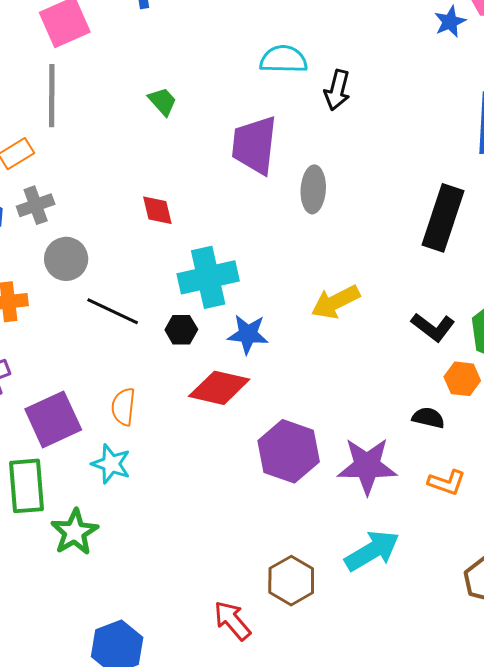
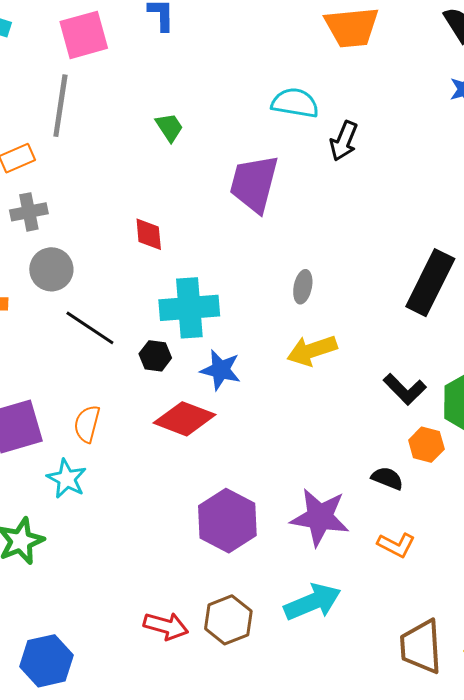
gray ellipse: (313, 189) -> (303, 287), moved, size x0.7
purple hexagon: (289, 451) -> (227, 521), moved
red arrow: (232, 620) -> (166, 626), moved, turned 138

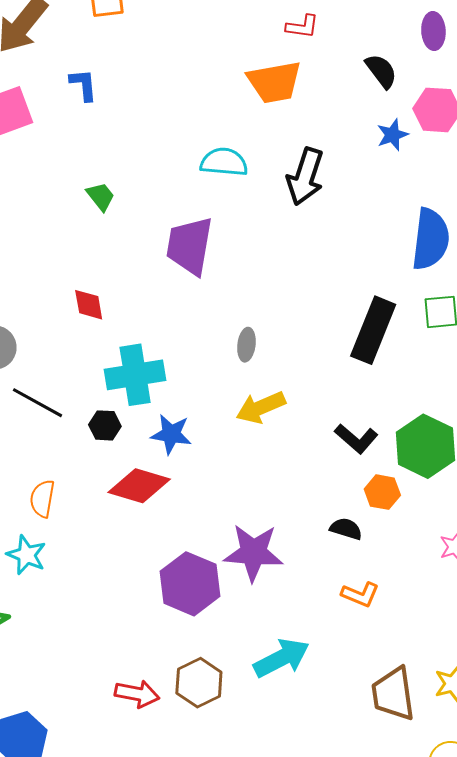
black arrow: (344, 141) -> (305, 176), moved, size x1.4
purple star: (320, 517) -> (253, 553), moved

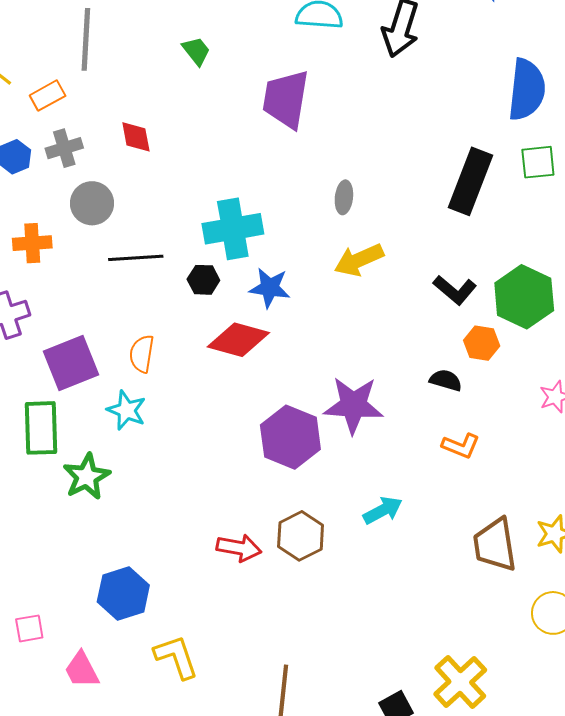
red diamond: (89, 305) -> (136, 137), moved
black line: (38, 403) -> (136, 258), turned -32
cyan arrow: (281, 658) -> (383, 510), size x0.7

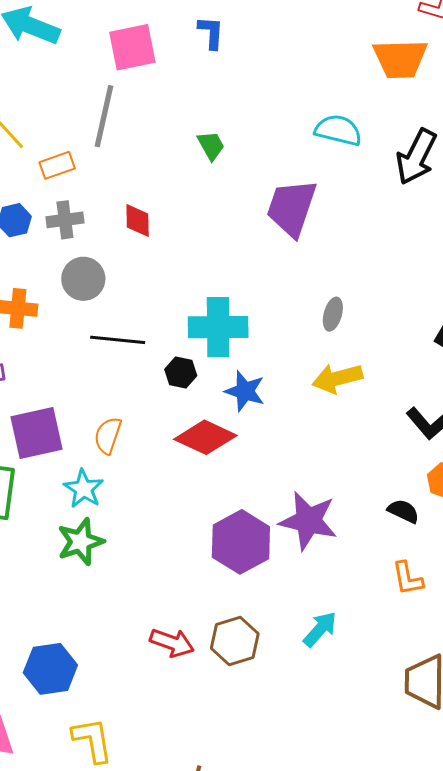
orange L-shape: (461, 446) -> (408, 578), turned 48
green star: (87, 477) -> (81, 542), moved
cyan arrow: (383, 510) -> (320, 629), turned -30

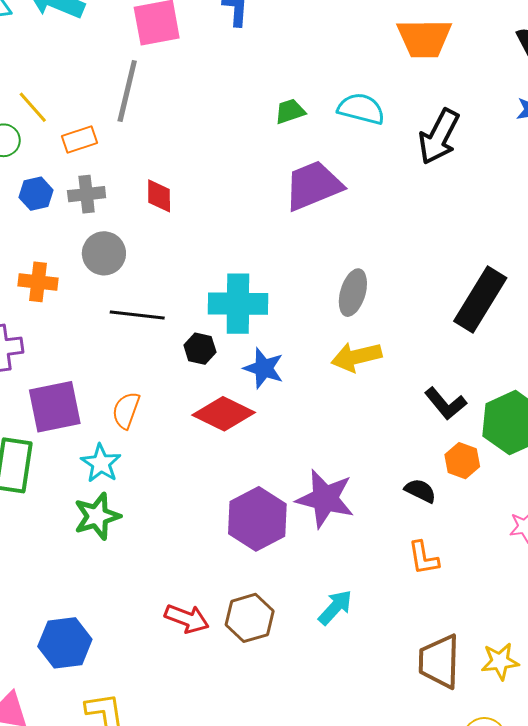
green trapezoid: (211, 146) -> (290, 111), moved, turned -80
purple trapezoid: (292, 208) -> (313, 186), turned 48
gray ellipse: (333, 314) -> (353, 293), size x1.4

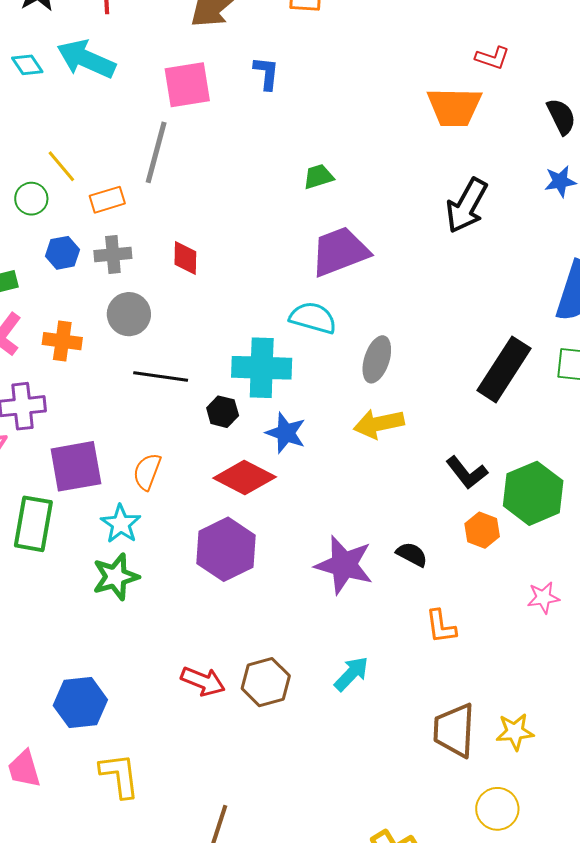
cyan semicircle: (361, 109) -> (313, 318), moved
black semicircle: (420, 491) -> (412, 554), moved
purple hexagon: (257, 519) -> (226, 549), moved

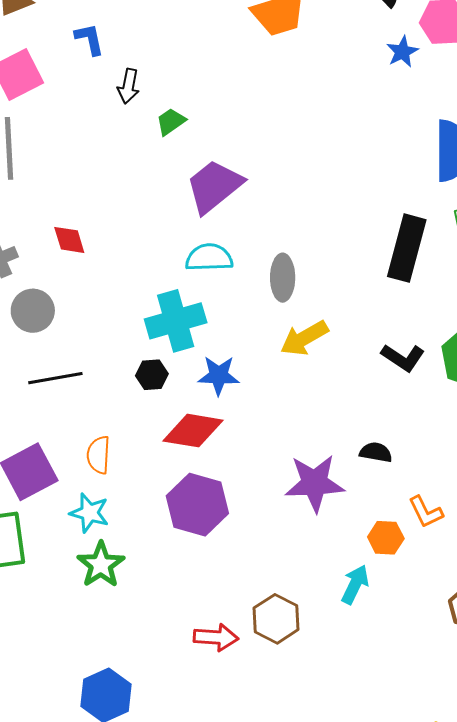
black arrow: (467, 206) -> (128, 86), moved, size x0.6
black line: (161, 377) -> (55, 378), moved
orange hexagon: (482, 530) -> (386, 538), moved

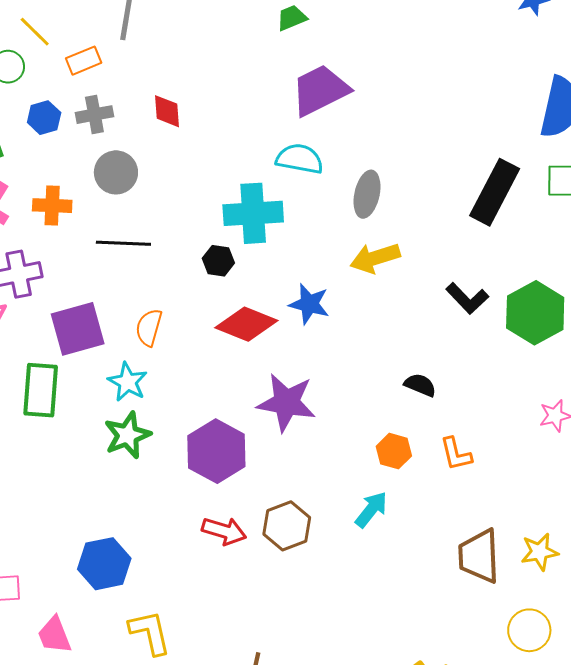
blue star: (219, 375) -> (309, 304), moved
purple star: (315, 483) -> (286, 403), moved
purple hexagon: (197, 505) -> (216, 451), moved
orange hexagon: (386, 538) -> (394, 451), moved

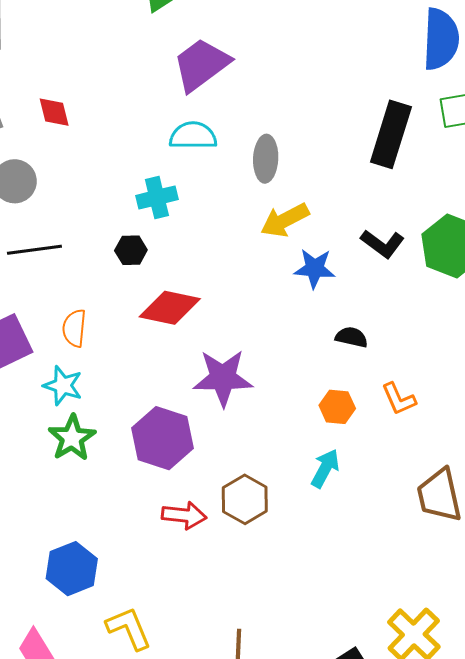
cyan cross: (253, 213) -> (157, 197), size x0.7
blue star: (309, 304) -> (315, 268), moved

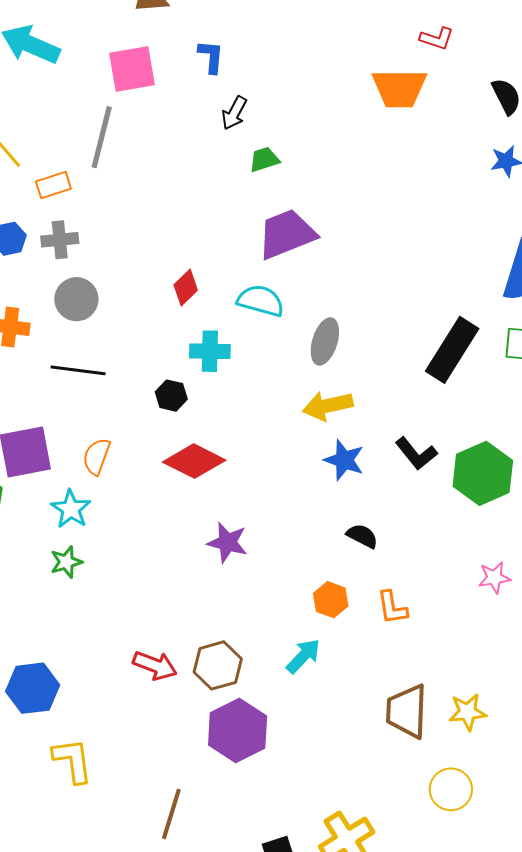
red diamond: (54, 112) -> (186, 288), moved, turned 45
purple star: (223, 378) -> (227, 542), size x0.7
green star: (72, 438) -> (66, 562), size x0.7
purple hexagon: (162, 438) -> (238, 730), moved

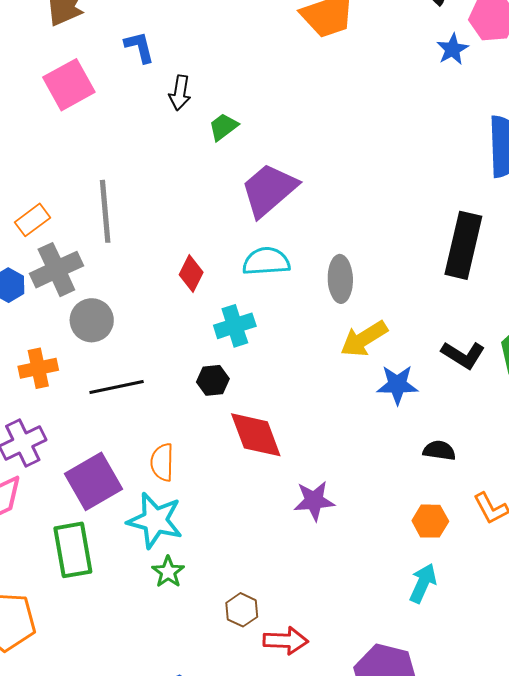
gray line: (102, 137) -> (105, 211), moved
gray cross: (60, 240) -> (56, 270), size x1.4
red diamond: (194, 461) -> (256, 435), turned 62
cyan star: (71, 509) -> (155, 520), size x1.4
brown hexagon: (218, 665) -> (242, 610), moved, size x0.7

